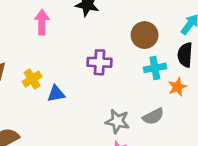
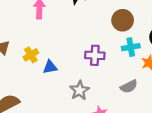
purple cross: (100, 62) -> (95, 55), moved
gray star: (117, 121) -> (79, 90), moved, turned 30

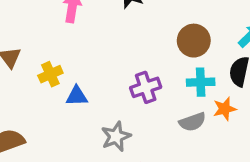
purple cross: (95, 55) -> (146, 87), turned -30
gray semicircle: (129, 86) -> (192, 122), moved

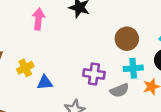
purple cross: (146, 87) -> (94, 74), turned 30
gray semicircle: (192, 122) -> (119, 90), moved

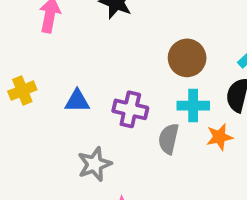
blue triangle: (45, 83) -> (77, 101), moved
gray semicircle: (119, 90) -> (169, 139), turned 120

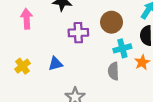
purple cross: (130, 109) -> (78, 33), moved

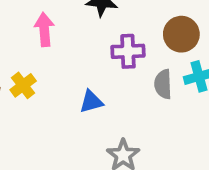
yellow cross: (23, 66) -> (23, 85), moved
gray semicircle: (113, 71) -> (163, 84), moved

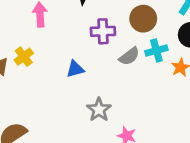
gray semicircle: (163, 84) -> (129, 56), turned -125

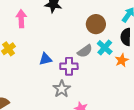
purple cross: (103, 31) -> (69, 66), moved
cyan cross: (156, 51) -> (105, 48), turned -35

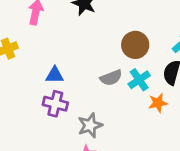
purple cross: (69, 66) -> (55, 104), moved
gray star: (62, 89) -> (90, 125), moved

